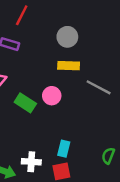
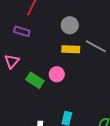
gray line: (99, 87) -> (96, 46), moved

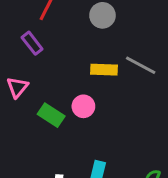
gray circle: (70, 25) -> (102, 15), moved
purple rectangle: (22, 31) -> (32, 43), turned 35

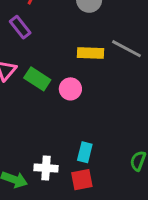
green rectangle: (51, 115) -> (37, 79), moved

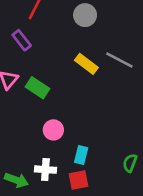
yellow rectangle: (91, 53) -> (86, 64), turned 35
pink circle: (70, 89) -> (53, 130), moved

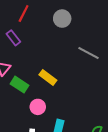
yellow rectangle: (86, 64) -> (48, 77), moved
green rectangle: (38, 88) -> (19, 85), moved

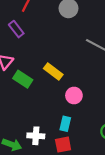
pink circle: (38, 107) -> (74, 96), moved

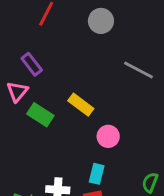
purple rectangle: (16, 29) -> (32, 64), moved

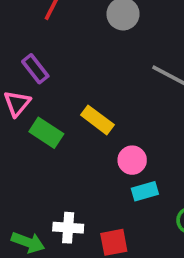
cyan rectangle: (97, 174) -> (145, 191), moved, turned 60

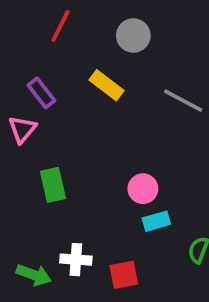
yellow rectangle: (97, 120) -> (107, 85), moved
green rectangle: (46, 133) -> (53, 185), moved, turned 44

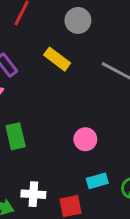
cyan rectangle: (156, 221) -> (97, 181), moved

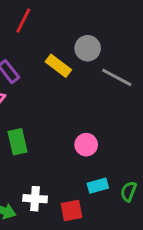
gray circle: (78, 20) -> (88, 48), moved

